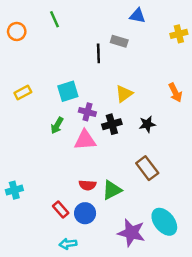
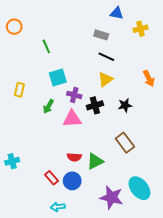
green line: (55, 19) -> (46, 46), moved
yellow cross: (179, 34) -> (140, 29), moved
black line: (98, 53) -> (106, 57), moved, turned -63
yellow rectangle: (23, 92) -> (19, 90), moved, turned -48

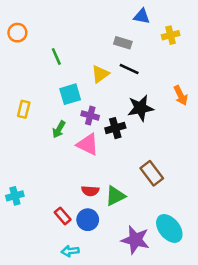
yellow triangle: (105, 79) -> (100, 74), moved
black star: (125, 105) -> (140, 108), moved, size x1.5
pink triangle: (72, 119) -> (88, 144), turned 30

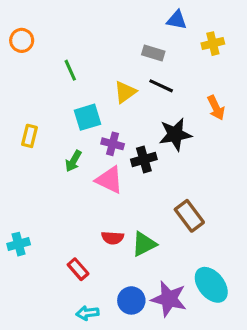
orange arrow: (181, 95) -> (216, 108), moved
blue circle: (88, 220) -> (131, 300), moved

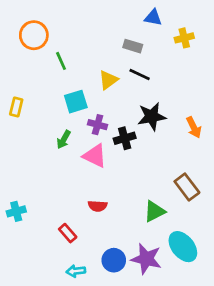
orange circle: (22, 40) -> (34, 35), moved, size x1.4
orange arrow: (216, 108) -> (194, 127), moved
yellow rectangle: (29, 136) -> (16, 107), moved
brown rectangle: (189, 216) -> (187, 187), moved
green triangle: (144, 244) -> (154, 211), moved

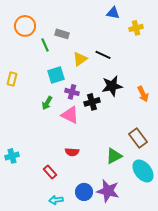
gray rectangle: (133, 46) -> (62, 34), moved
cyan ellipse: (183, 247) -> (143, 171), moved

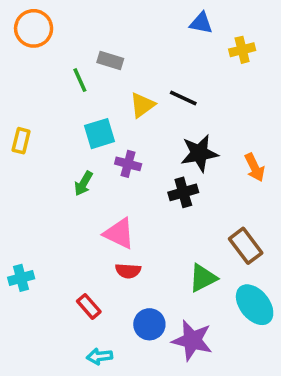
orange circle: (25, 26) -> (34, 28), moved
black cross: (92, 102) -> (183, 192), moved
pink triangle: (70, 115) -> (119, 233), moved
blue circle: (84, 192) -> (149, 324), moved

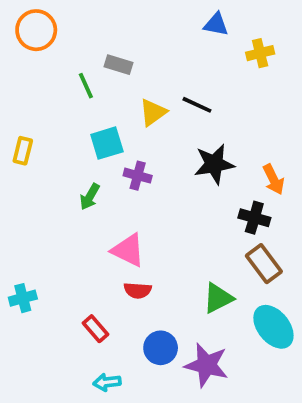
black cross: (183, 192) -> (254, 218), moved, turned 32

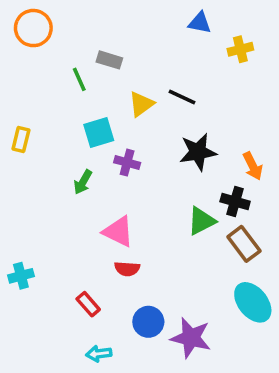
green triangle: (218, 298) -> (201, 221), moved

